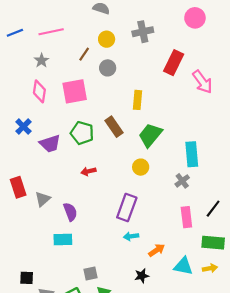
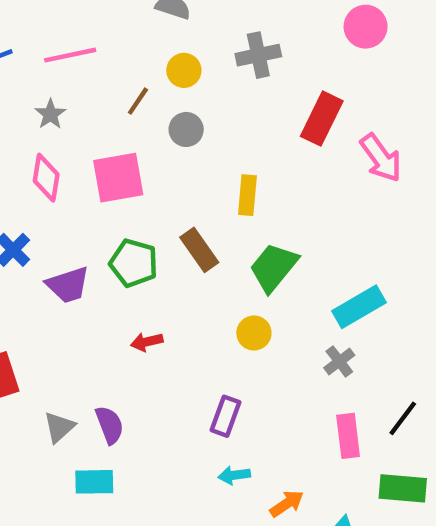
cyan rectangle: (192, 154) -> (359, 307), turned 65
gray triangle: (43, 199) -> (59, 427), moved
purple rectangle: (127, 208) -> (226, 416), size x0.7

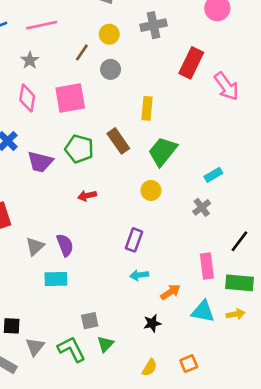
purple trapezoid: (68, 285) -> (40, 162), turned 32
cyan rectangle: (359, 307) -> (213, 175), size x0.6
pink rectangle: (348, 436) -> (207, 266), moved

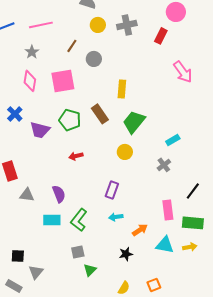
yellow circle: (109, 34) -> (98, 25), moved
red rectangle: (191, 63) -> (161, 36), moved, size x0.7
gray triangle: (35, 246) -> (27, 195), moved, turned 49
green L-shape: (71, 349) -> (79, 220), moved, turned -115

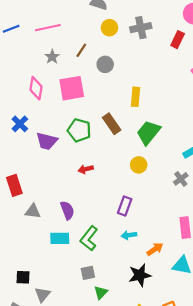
gray star: (32, 52) -> (52, 57), moved
black star: (126, 254) -> (140, 275), size x1.5

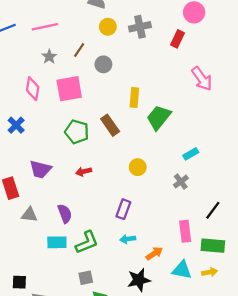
green trapezoid: (148, 132) -> (159, 117), moved
purple trapezoid: (47, 141) -> (40, 169), moved
green L-shape: (89, 238) -> (87, 242), turned -150

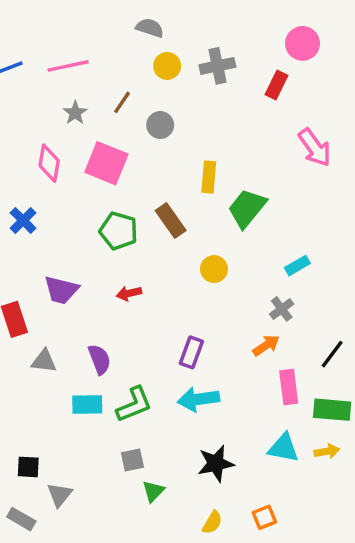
pink square: (69, 89) -> (106, 163), turned 32
yellow circle: (138, 167) -> (214, 269), moved
cyan arrow: (128, 239) -> (198, 399), size x1.6
orange arrow: (154, 253) -> (266, 345), moved

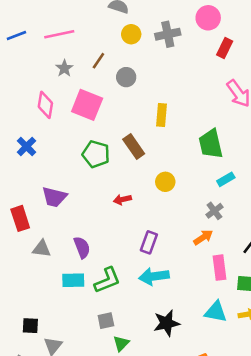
pink circle: (303, 43) -> (208, 18), moved
red rectangle: (276, 85) -> (225, 48), moved
green trapezoid: (247, 208) -> (211, 144), moved, turned -52
red arrow: (129, 293) -> (122, 199), moved

